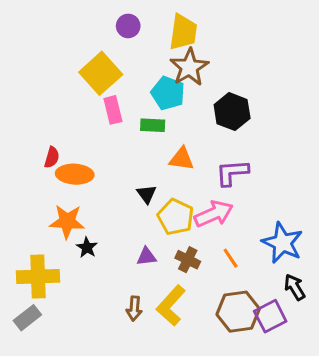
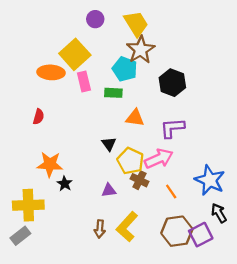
yellow trapezoid: (183, 32) -> (136, 24), turned -40
orange ellipse: (75, 174) -> (51, 72), moved
brown cross: (188, 260) -> (139, 180), moved

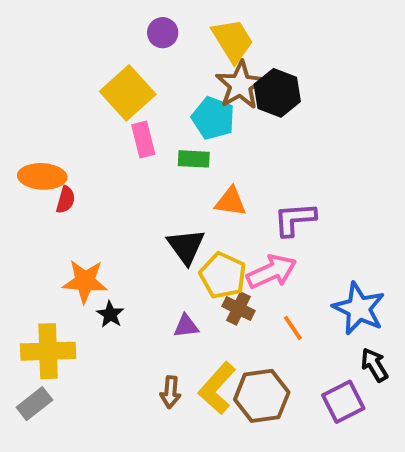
orange ellipse: (51, 72) -> (42, 176), moved
black hexagon: (172, 83) -> (277, 93), moved
black triangle: (109, 144) -> (186, 246), size x1.5
brown hexagon: (177, 231) -> (262, 396), moved

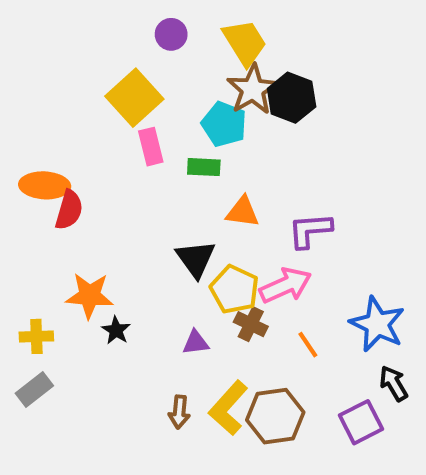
red semicircle: (66, 200) -> (69, 210), size x1.4
yellow cross: (48, 351) -> (36, 336), moved, size x0.6
gray rectangle: (34, 404) -> (34, 390), moved

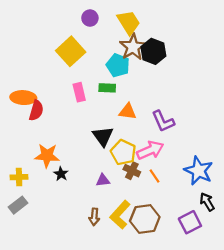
pink rectangle: (151, 147) -> (79, 92), moved
purple L-shape: (310, 230) -> (163, 121), turned -110
orange line: (308, 345) -> (154, 176), moved

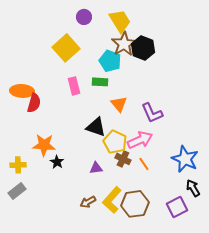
orange triangle: (128, 112) -> (119, 104), turned 42
black triangle: (103, 136) -> (96, 127), turned -35
brown arrow: (94, 217) -> (88, 202), turned 56

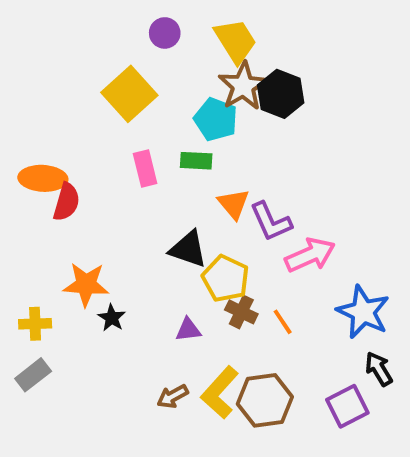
purple L-shape: (152, 113) -> (271, 222), moved
pink arrow: (140, 140) -> (310, 255), moved

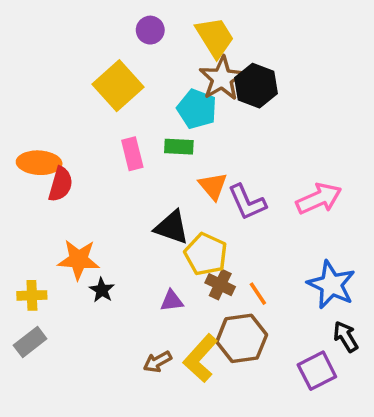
pink arrow: (310, 255) -> (319, 199), moved
brown hexagon: (265, 400) -> (242, 338), moved

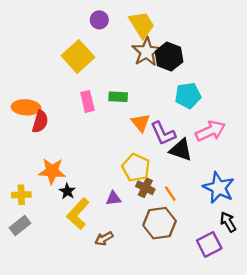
cyan pentagon: (197, 109) -> (188, 96), moved, turned -30
black triangle: (172, 227) -> (181, 150), moved
yellow L-shape: (200, 358) -> (78, 214), moved

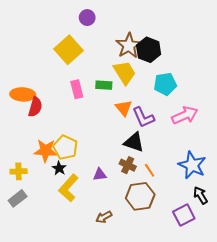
yellow trapezoid: (142, 25) -> (125, 73), moved
black triangle: (181, 150) -> (134, 142), moved
yellow pentagon: (136, 168) -> (65, 147), moved
brown arrow: (104, 238) -> (104, 217), moved

